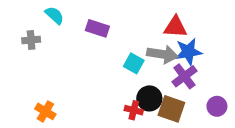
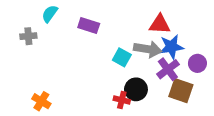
cyan semicircle: (54, 15) -> (50, 14), turned -96
purple circle: (217, 106) -> (197, 63), moved
brown square: (171, 109) -> (181, 91), moved

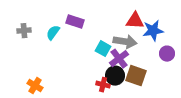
cyan semicircle: (50, 14) -> (53, 33), moved
blue star: (171, 47) -> (153, 31), moved
purple cross: (168, 69) -> (119, 59), moved
brown square: (181, 91) -> (136, 76), moved

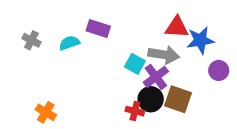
gray cross: (24, 31) -> (31, 40), turned 32
cyan semicircle: (53, 33) -> (69, 43), turned 35

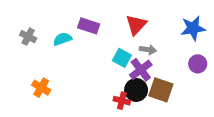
red triangle: (177, 27) -> (136, 25), moved, turned -50
blue star: (200, 40) -> (193, 28), moved
gray arrow: (164, 55) -> (148, 50), size x0.6
orange cross: (46, 112) -> (41, 88), moved

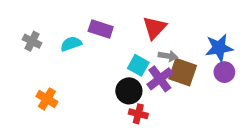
blue star: (193, 28) -> (219, 48), moved
black circle: (136, 90) -> (129, 91), moved
brown square: (161, 90) -> (183, 72), moved

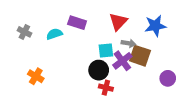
blue star: (219, 48) -> (155, 26), moved
cyan square: (138, 65) -> (106, 51), turned -35
purple circle: (224, 72) -> (168, 78), moved

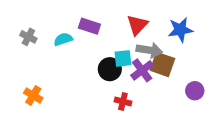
gray arrow: (129, 43) -> (149, 50), size x1.5
black circle: (99, 70) -> (110, 69), moved
orange cross: (36, 76) -> (33, 96), moved

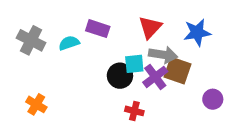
gray cross: (28, 37) -> (31, 40), size x1.5

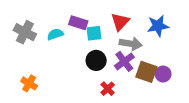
cyan square: (134, 64) -> (94, 33), moved
brown square: (177, 70) -> (146, 72), moved
purple circle: (213, 99) -> (163, 74), moved
red cross: (134, 111) -> (108, 89), turned 32

